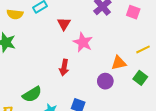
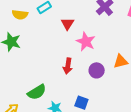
purple circle: (105, 81) -> (97, 70), moved

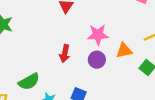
pink star: (86, 42) -> (98, 35), moved, turned -30

